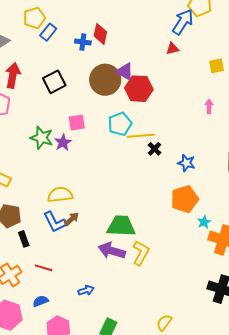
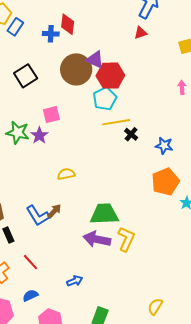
cyan pentagon: (120, 124) -> (105, 99), moved
yellow semicircle: (60, 195) -> (66, 174), moved, size x0.7
red line: (44, 268) -> (30, 262), turned 36

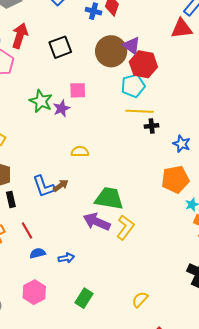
red triangle: (141, 33) -> (182, 29), size x1.6
black cross: (131, 134) -> (152, 126), turned 32
blue semicircle: (30, 295) -> (38, 253), moved

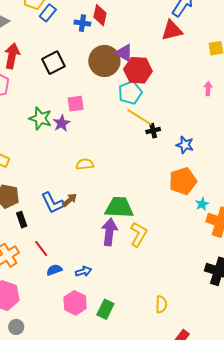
yellow line: (139, 111) -> (139, 117), turned 36
purple arrow: (97, 222) -> (109, 232), turned 80
pink hexagon: (34, 292) -> (75, 303), moved
yellow semicircle: (140, 300) -> (161, 304), turned 144

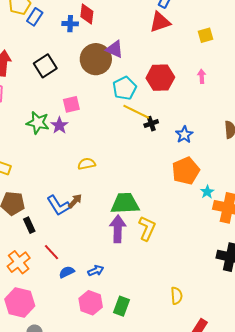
red hexagon: (138, 70) -> (160, 78), moved
blue star: (185, 145) -> (184, 135), turned 30

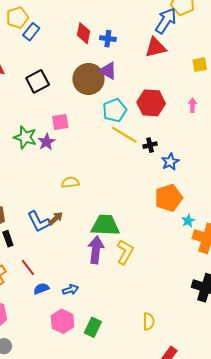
blue cross: (70, 24) -> (108, 39), moved
black cross: (151, 124) -> (150, 145), moved

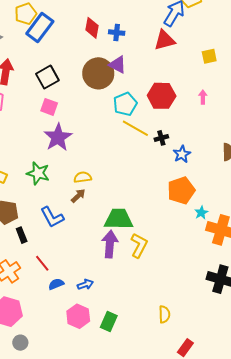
blue rectangle: (31, 32) -> (40, 28), size x1.6
pink square: (60, 122) -> (49, 107), moved, turned 30
green star: (25, 137) -> (38, 173), moved
purple star: (47, 142) -> (58, 137), size x1.6
brown arrow: (56, 218) -> (78, 196), moved

